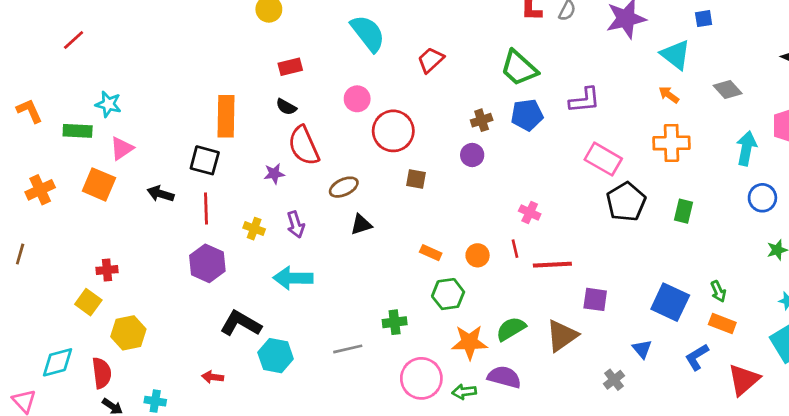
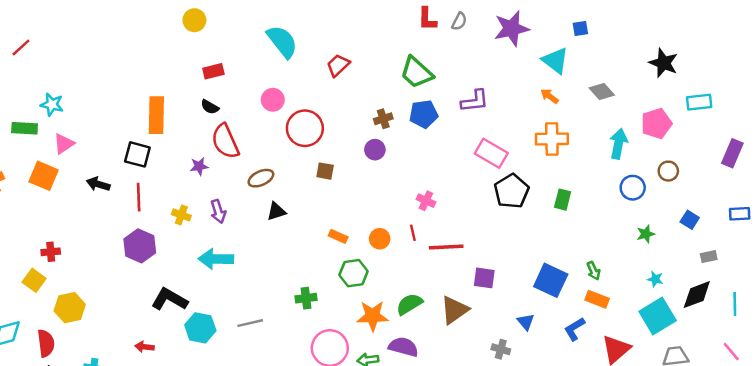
gray line: (348, 349) -> (250, 323), moved
gray cross: (614, 380) -> (501, 349), turned -36

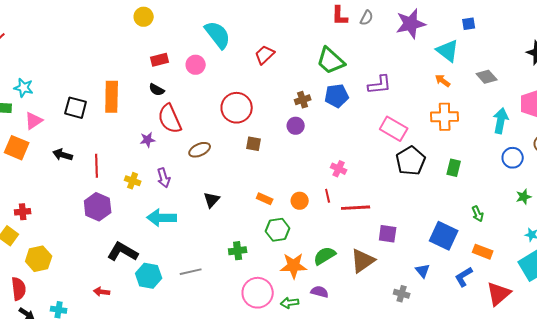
pink circle: (273, 100) -> (196, 65), moved
black square: (137, 154) -> (76, 108), moved
black triangle: (276, 211) -> (212, 200), moved, turned -30
green arrow: (593, 271) -> (478, 214), moved
purple semicircle: (403, 347) -> (320, 292), size x0.7

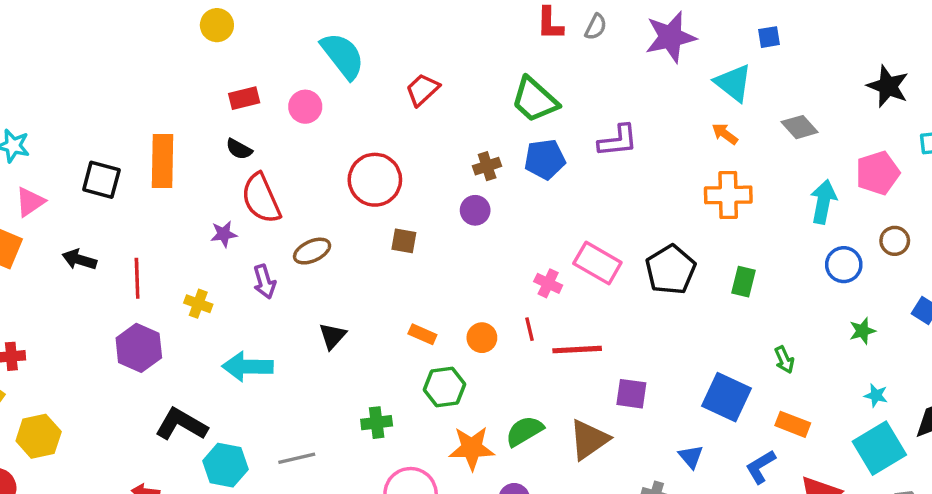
pink rectangle: (394, 129) -> (597, 263), moved
purple arrow: (164, 178) -> (264, 282), moved

